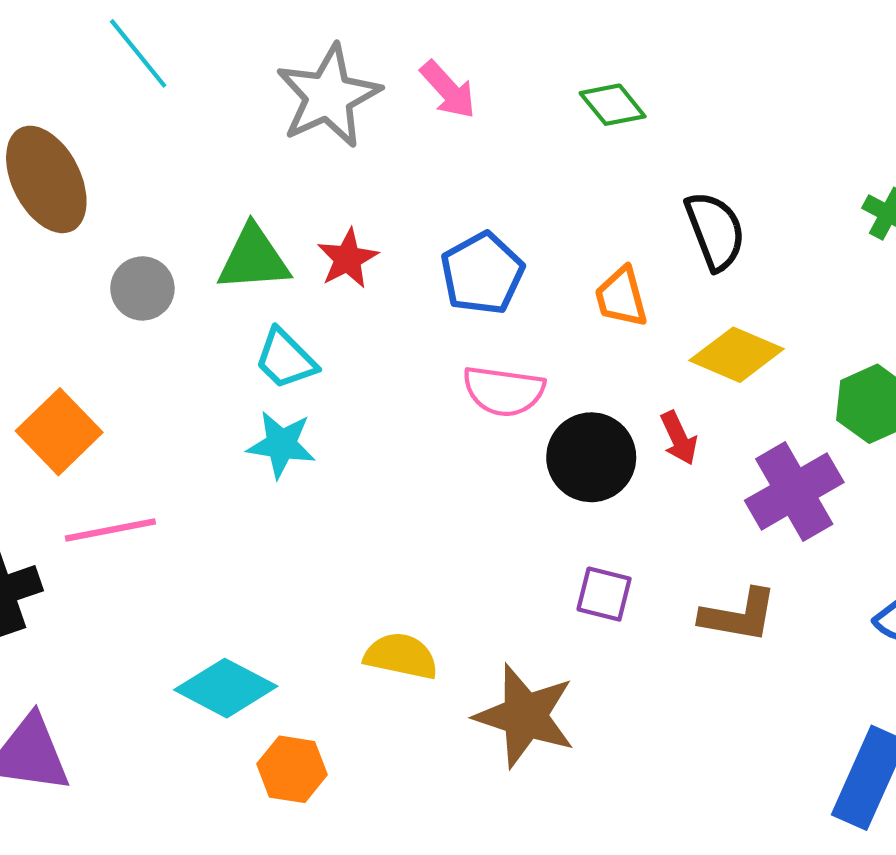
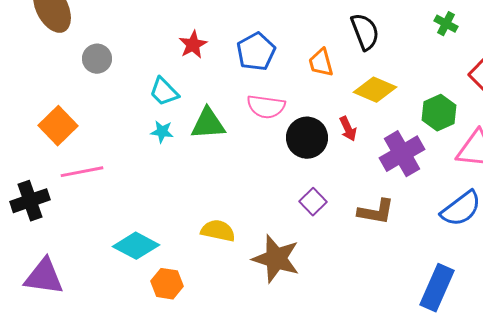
green triangle: (254, 259) -> (208, 124), moved
cyan star: (281, 444) -> (162, 132), size x0.7
purple square: (604, 594) -> (313, 202), turned 32

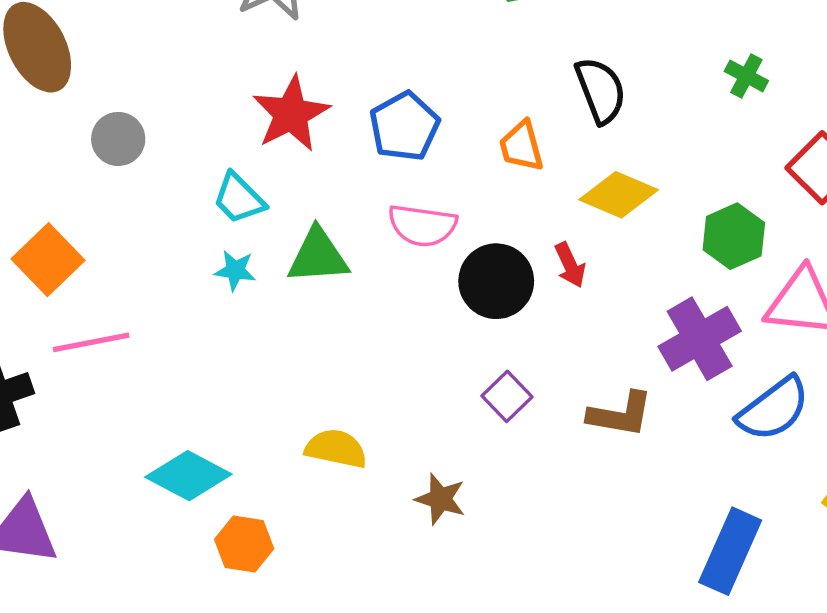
red star: (193, 45) -> (291, 114), size x1.5
purple cross: (402, 154) -> (700, 339), moved
brown star: (276, 259) -> (440, 499), size x0.6

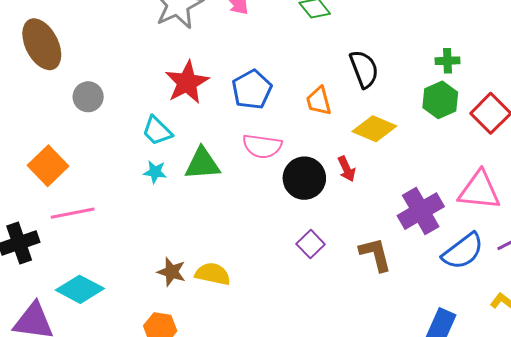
green cross: (746, 76) -> (447, 61), turned -30
green hexagon: (734, 236) -> (440, 100), moved
brown L-shape: (620, 414) -> (375, 254), turned -114
cyan diamond: (188, 476) -> (80, 289), moved
brown star: (440, 499) -> (172, 272), moved

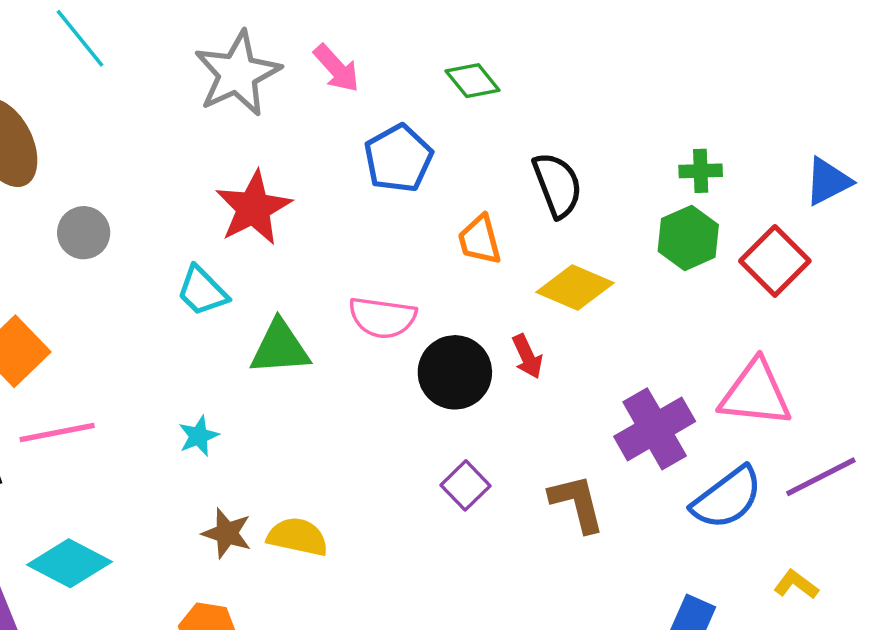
blue pentagon: (252, 90) -> (398, 158), moved
cyan star: (155, 172) -> (199, 436), moved, turned -30

